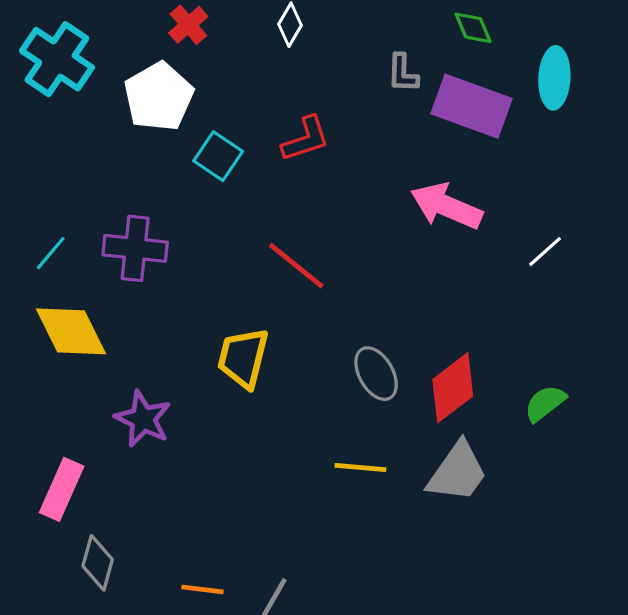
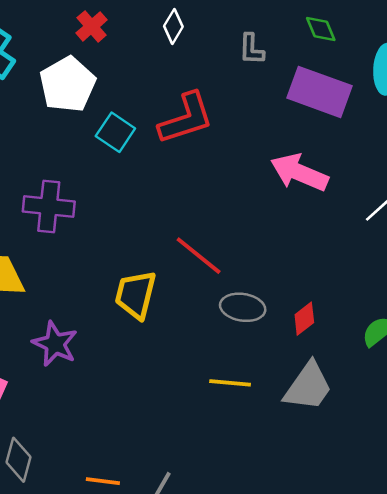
gray L-shape: (403, 73) -> (251, 49), moved
red L-shape: (306, 139) -> (186, 118), size x1.4
red line: (296, 266) -> (199, 256), moved
gray ellipse: (376, 374) -> (243, 307), turned -51
red diamond: (453, 388) -> (304, 319), size x0.6

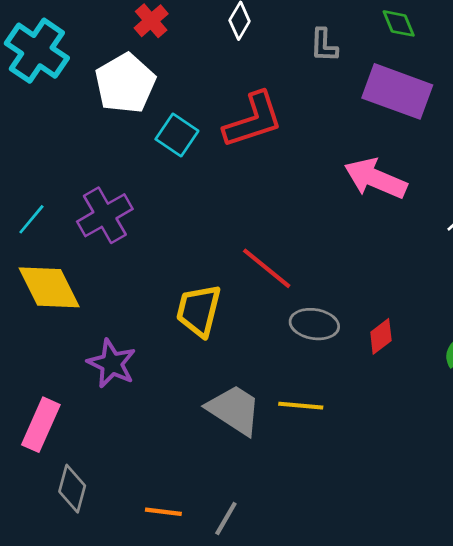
purple cross: (49, 207) -> (105, 215), turned -36
gray trapezoid: (308, 387) -> (234, 410), moved, turned -92

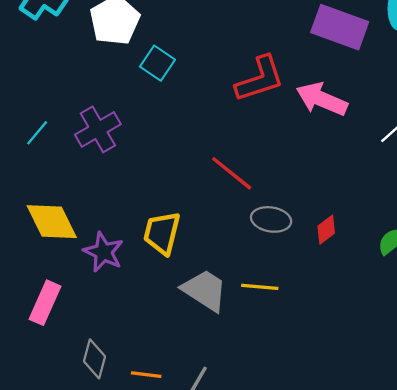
red L-shape: (253, 120) -> (260, 79), moved
yellow diamond: (49, 287) -> (52, 222), moved
yellow trapezoid: (199, 310) -> (162, 233), moved
gray diamond: (72, 489) -> (94, 359), moved

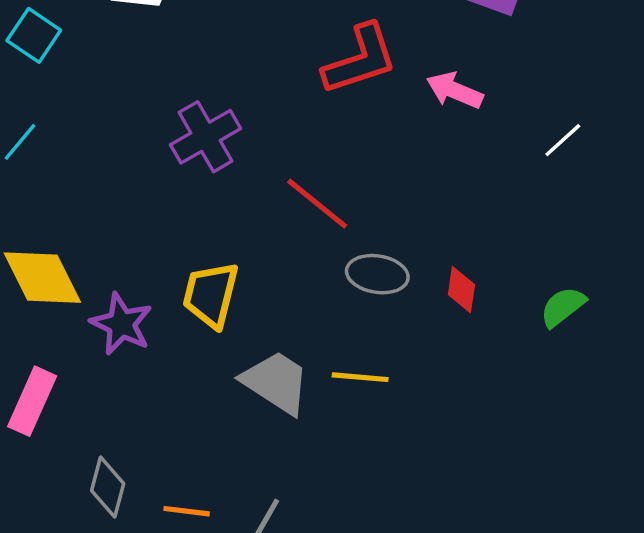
cyan square: (157, 63) -> (34, 35), moved
pink arrow: (322, 99) -> (455, 90), size x0.7
purple cross: (98, 129) -> (206, 137), moved
red diamond: (326, 230) -> (461, 290), turned -44

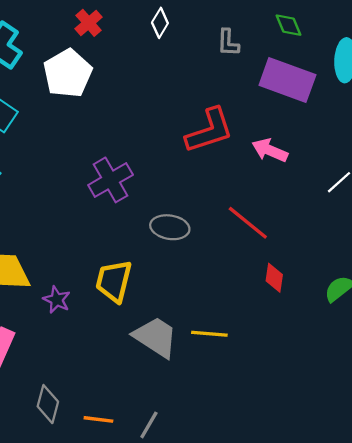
red line: (317, 204) -> (248, 223), moved
gray ellipse: (377, 274) -> (170, 227), moved
purple star: (121, 324) -> (57, 300), size x0.7

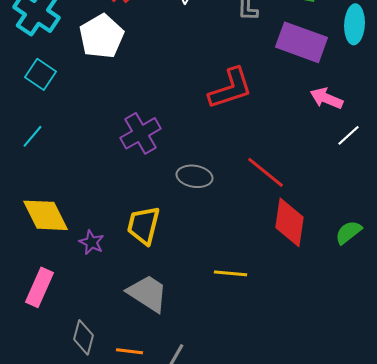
pink arrow: (270, 150) -> (326, 98), moved
red diamond: (274, 278) -> (290, 222), size x1.8
gray trapezoid: (156, 337) -> (148, 293), moved

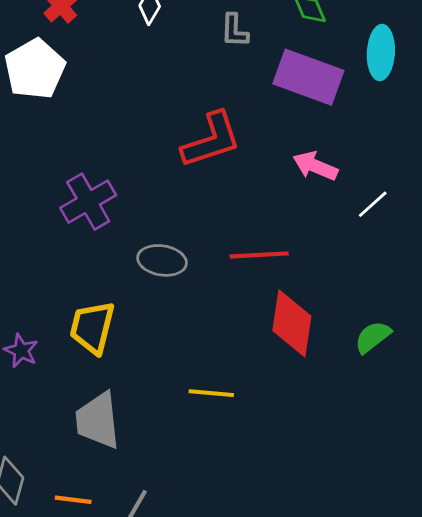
pink arrow: (326, 98) -> (315, 166), moved
red line: (266, 172) -> (259, 255), turned -42
gray trapezoid: (148, 293) -> (98, 420), turned -129

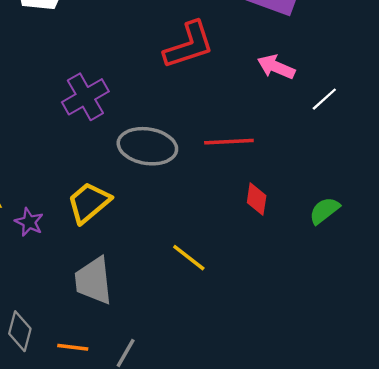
gray ellipse: (162, 260) -> (147, 146), size x1.4
red diamond: (292, 323) -> (257, 199), size x0.6
yellow trapezoid: (92, 327) -> (89, 203), turned 36
yellow line: (211, 393) -> (189, 258), turned 33

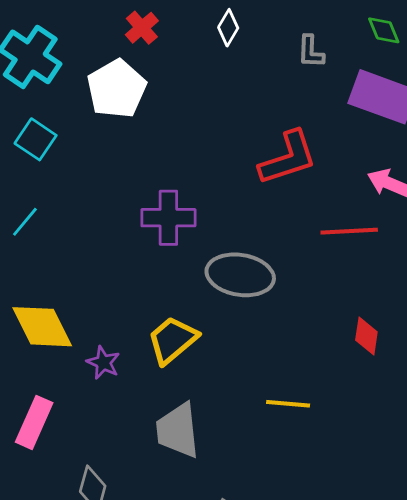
purple cross: (85, 97) -> (168, 218), turned 30
red line: (229, 142) -> (349, 231), moved
yellow line: (189, 258) -> (288, 404), turned -33

